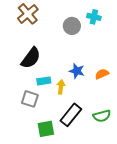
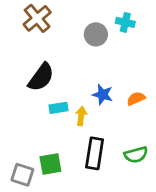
gray square: (30, 99) -> (22, 175), moved
black rectangle: (71, 115) -> (95, 153), turned -30
green square: (46, 129) -> (50, 164), moved

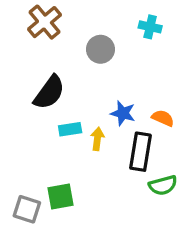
gray circle: (96, 34) -> (100, 49), moved
orange semicircle: (136, 99) -> (163, 118), turned 48
black rectangle: (95, 153) -> (140, 152), moved

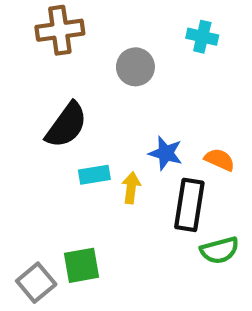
brown cross: (44, 22) -> (60, 30), turned 32
gray square: (27, 209) -> (36, 283), turned 32

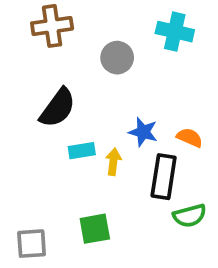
cyan cross: (202, 37) -> (175, 32), size x1.4
green square: (81, 265) -> (95, 229), moved
gray square: (36, 283) -> (32, 244), turned 36

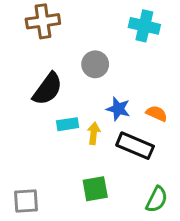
gray circle: (117, 58) -> (95, 64), moved
black rectangle: (164, 177) -> (135, 146), turned -76
green semicircle: (190, 216) -> (157, 199), moved, turned -48
green square: (95, 229) -> (95, 189), moved

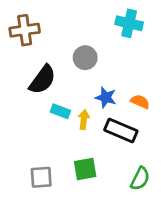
brown cross: (43, 21) -> (25, 30), moved
cyan rectangle: (68, 124) -> (60, 111), turned 30
gray square: (26, 201) -> (41, 177), moved

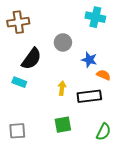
blue star: (106, 98) -> (89, 60), moved
cyan rectangle: (60, 111) -> (19, 82), moved
black rectangle: (121, 131) -> (89, 96), turned -30
gray square: (41, 177) -> (17, 131), moved

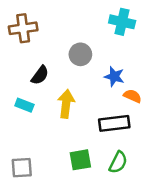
black semicircle: (31, 59) -> (40, 75), size x0.7
yellow arrow: (62, 88) -> (66, 104), moved, size x1.5
green semicircle: (104, 132) -> (118, 162), moved

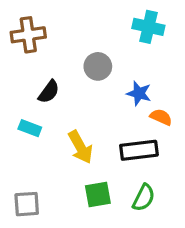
yellow arrow: (66, 104) -> (80, 147), moved, turned 144

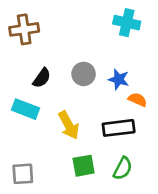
gray circle: (98, 66) -> (84, 74), moved
cyan rectangle: (30, 128) -> (26, 109), size x1.4

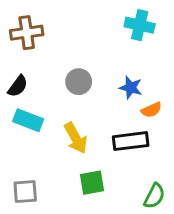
gray circle: (84, 74) -> (79, 82), moved
black semicircle: (42, 78) -> (18, 86), moved
orange semicircle: (138, 100) -> (151, 110), turned 132
green semicircle: (123, 168) -> (154, 196), moved

